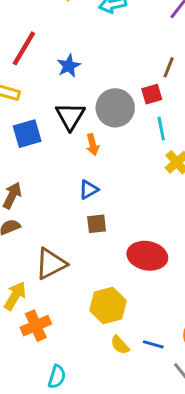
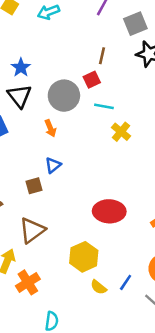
black triangle: (70, 116) -> (19, 96), moved
cyan line: (161, 129) -> (104, 106), turned -60
brown square: (97, 224) -> (34, 186), moved
blue line: (153, 344) -> (126, 282), turned -63

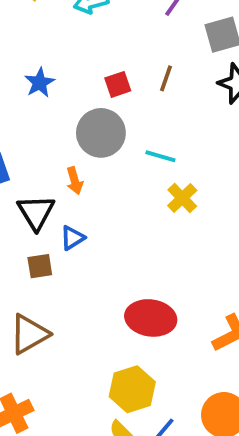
red square: (92, 80) -> (118, 84), moved
black triangle: (19, 96) -> (36, 212), moved
yellow hexagon: (84, 257) -> (132, 389), moved

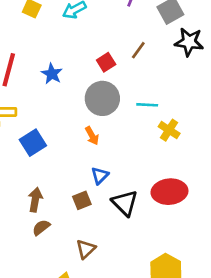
brown line: (166, 78) -> (138, 50), turned 30
black triangle: (36, 212) -> (125, 203), moved
red ellipse: (151, 318) -> (169, 192), moved
brown triangle: (29, 334) -> (86, 249), size x0.7

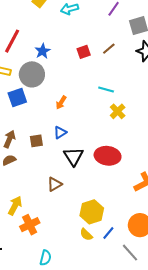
gray circle: (102, 98) -> (32, 74), moved
orange arrow: (92, 136) -> (61, 102), turned 48
brown square: (82, 200) -> (36, 141), moved
brown triangle: (86, 249) -> (55, 184), moved

